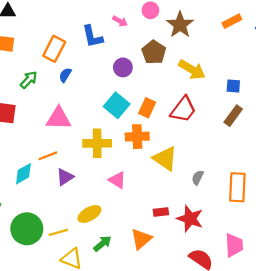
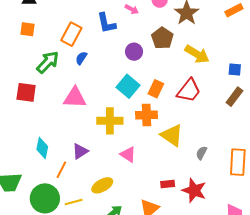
green arrow: (29, 80) -> (48, 62), size x1.4
orange line: (48, 156) -> (61, 170), moved, turned -42
cyan diamond: (23, 174) -> (42, 148), turned -50

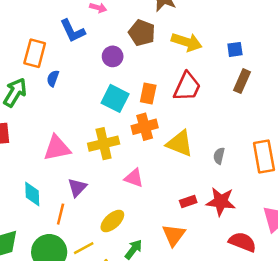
pink triangle: (75, 98) -> (57, 148), moved

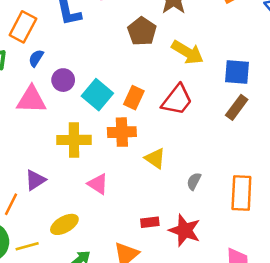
blue square: (235, 49) -> (237, 72), size x1.5
purple circle: (113, 56) -> (63, 80), moved
yellow triangle: (180, 143) -> (155, 158), size x0.7
pink triangle: (57, 148) -> (31, 100), moved

